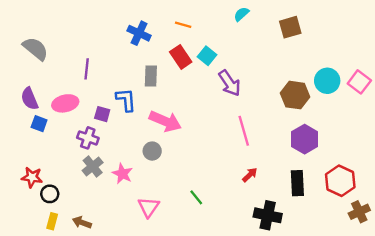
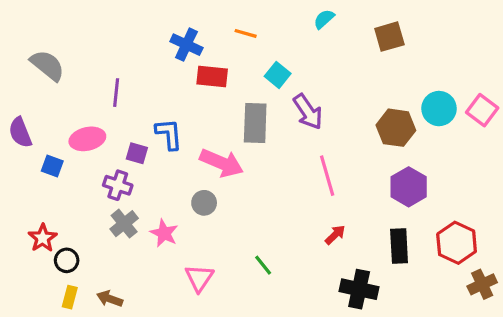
red rectangle: (181, 57) -> (212, 77), moved, turned -50
gray rectangle: (151, 76) -> (255, 123), moved, size x1.4
purple semicircle: (30, 99) -> (20, 132), moved
red star: (32, 177) -> (43, 238), turned 30

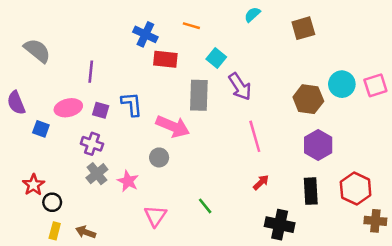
pink square: (482, 110) -> (375, 85), turned 35
purple square: (137, 153) -> (101, 110), moved
brown cross: (482, 284) -> (375, 221), turned 30

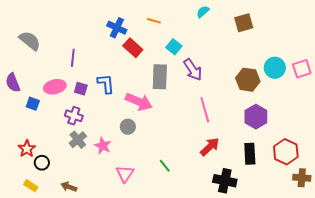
red rectangle: (165, 59) -> (133, 48), turned 36
red arrow: (261, 182) -> (210, 147), size x1.5
yellow rectangle: (55, 231) -> (31, 186), moved, turned -72

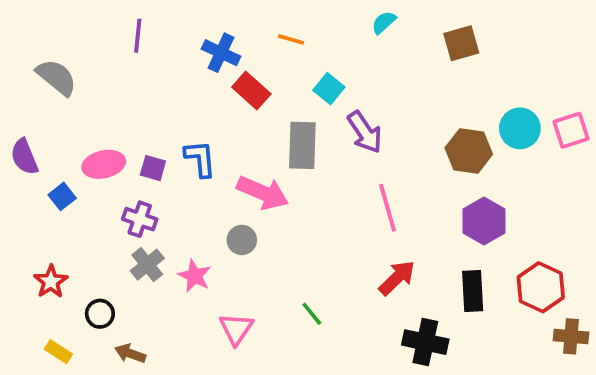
purple line: (73, 58) -> (138, 36), moved
blue square: (33, 104) -> (62, 196), turned 32
black circle: (42, 163) -> (100, 314), moved

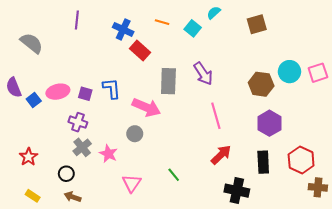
cyan square: (329, 89) -> (193, 28), moved
blue square: (62, 196) -> (34, 100), moved
black circle: (100, 314) -> (66, 174), moved

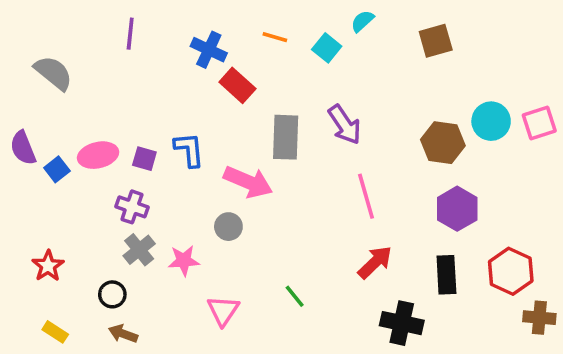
pink star: (108, 154) -> (184, 260), turned -30

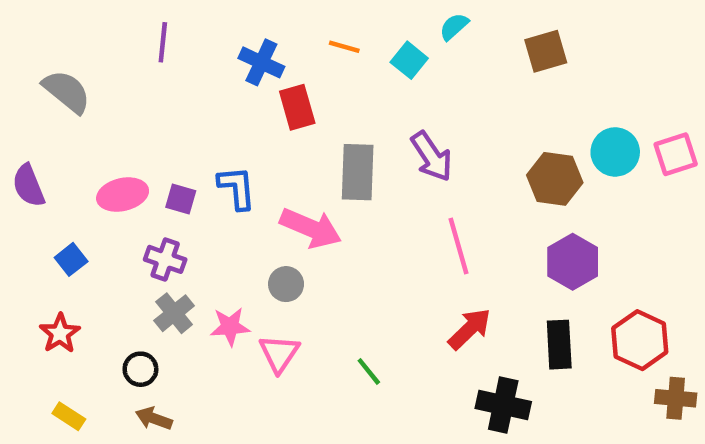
red rectangle: (237, 85) -> (297, 107), turned 32
blue square: (57, 169) -> (71, 259), moved
pink triangle: (223, 311) -> (279, 354), moved

